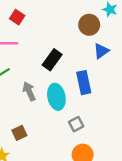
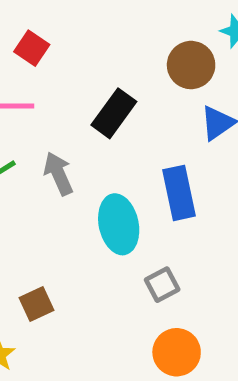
black rectangle: (52, 60) -> (114, 113), moved
gray arrow: (29, 91) -> (58, 174), moved

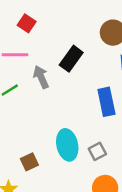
gray arrow: (58, 174) -> (41, 77), moved
cyan ellipse: (119, 224) -> (67, 145), moved

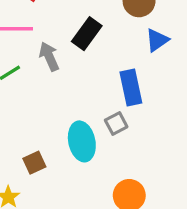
gray square: (97, 151) -> (116, 123), moved

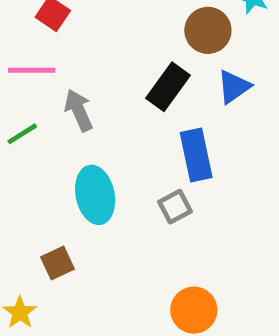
black rectangle: (87, 34) -> (168, 87), moved
cyan ellipse: (82, 141) -> (95, 195), moved

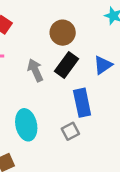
brown circle: (208, 30) -> (63, 33), moved
gray arrow: (79, 110) -> (35, 70), moved

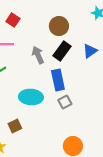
blue rectangle: (82, 103) -> (58, 80), moved
cyan ellipse: (26, 125) -> (31, 97), turned -75

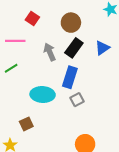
red square: (13, 20) -> (32, 19), moved
blue rectangle: (58, 80) -> (70, 77), turned 30

